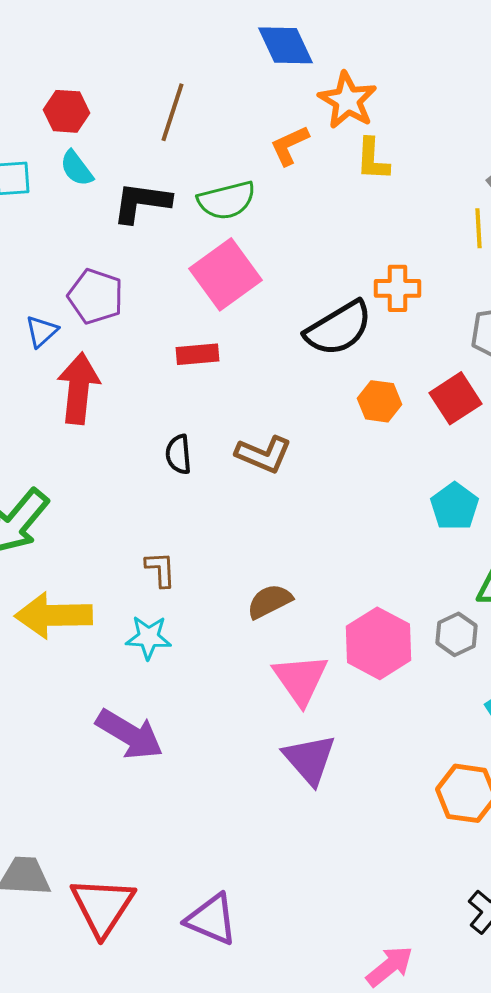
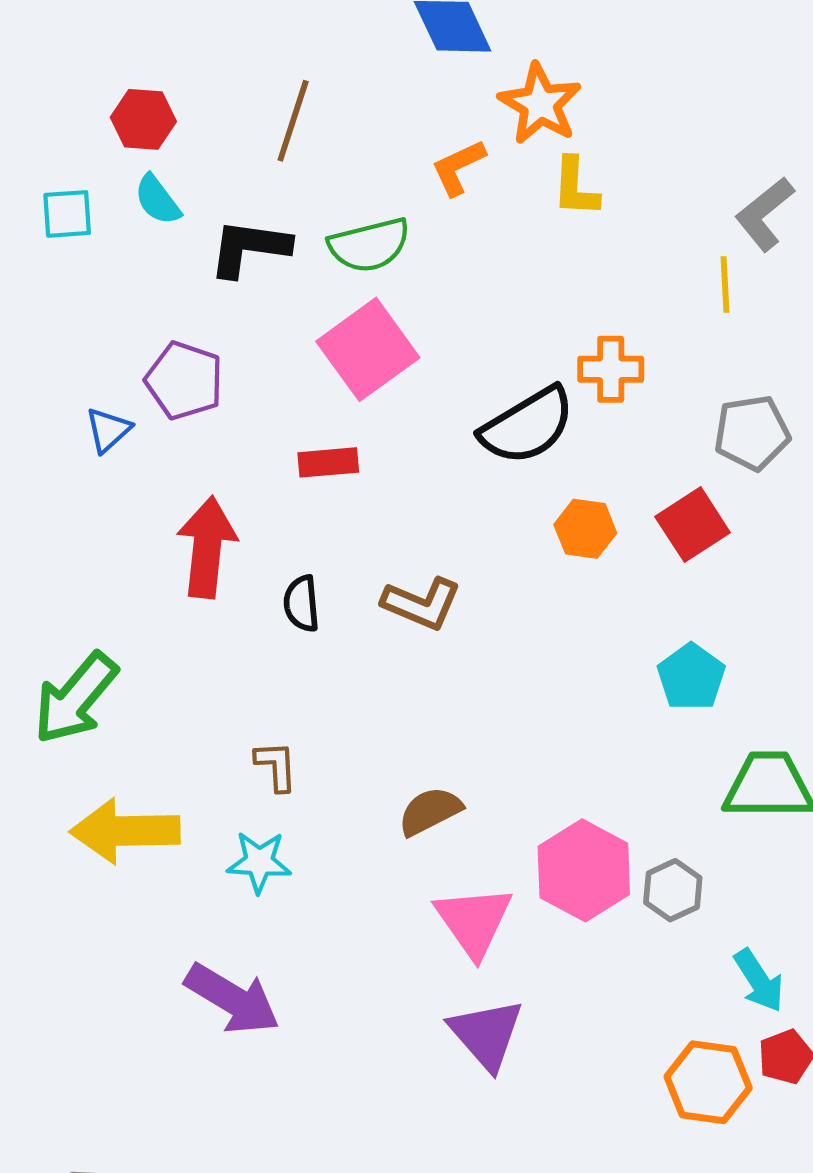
red arrow: (79, 388) -> (207, 547), moved
gray hexagon: (457, 634) -> (673, 890), moved

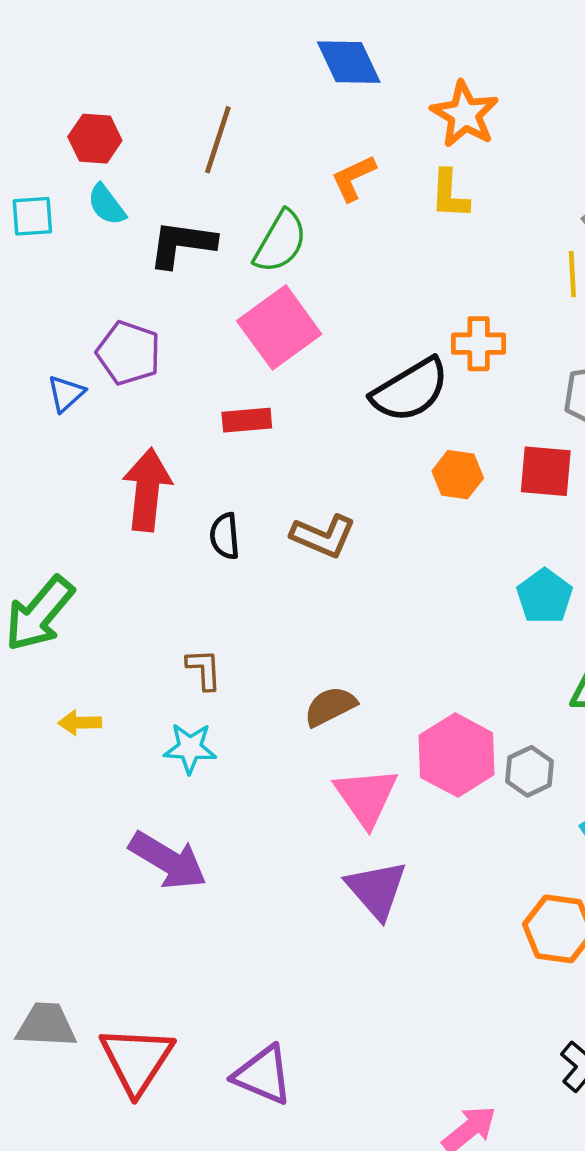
orange star: (540, 104) -> (465, 114), moved
green semicircle: (369, 245) -> (280, 242), turned -46
red square: (693, 525) -> (546, 471), turned 38
yellow arrow: (125, 831) -> (80, 723), size x0.5

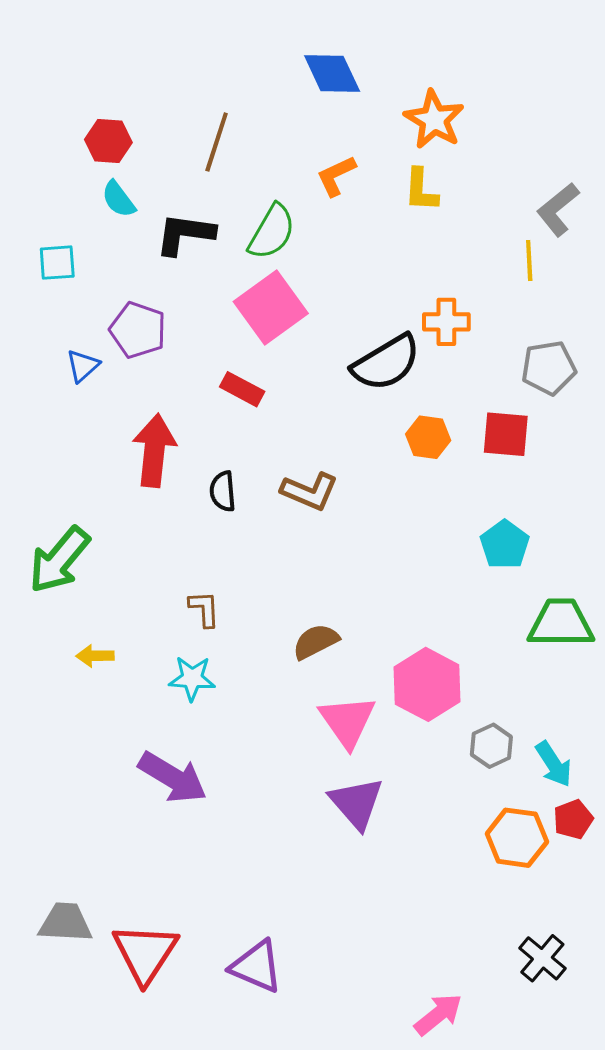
cyan square: (32, 216) -> (57, 263), moved
red rectangle: (247, 420) -> (242, 389), turned 33
gray hexagon: (530, 771) -> (491, 746), moved

